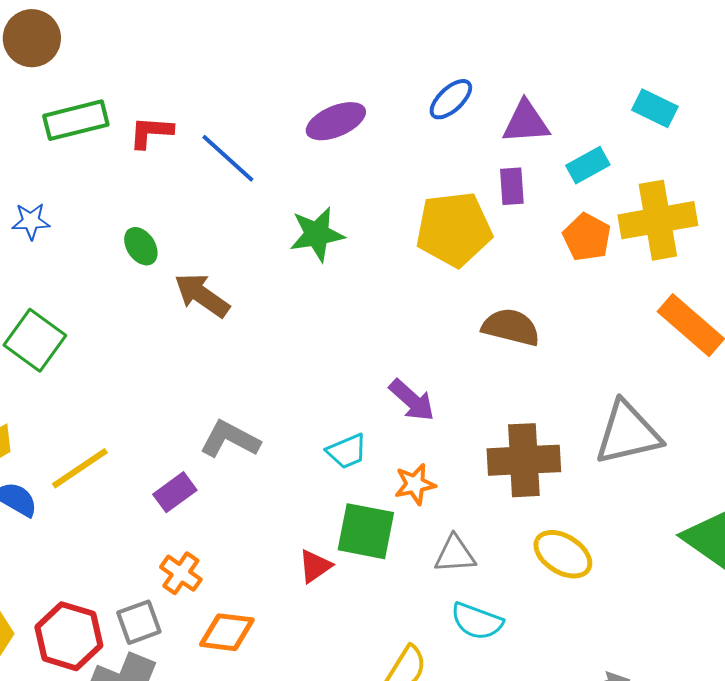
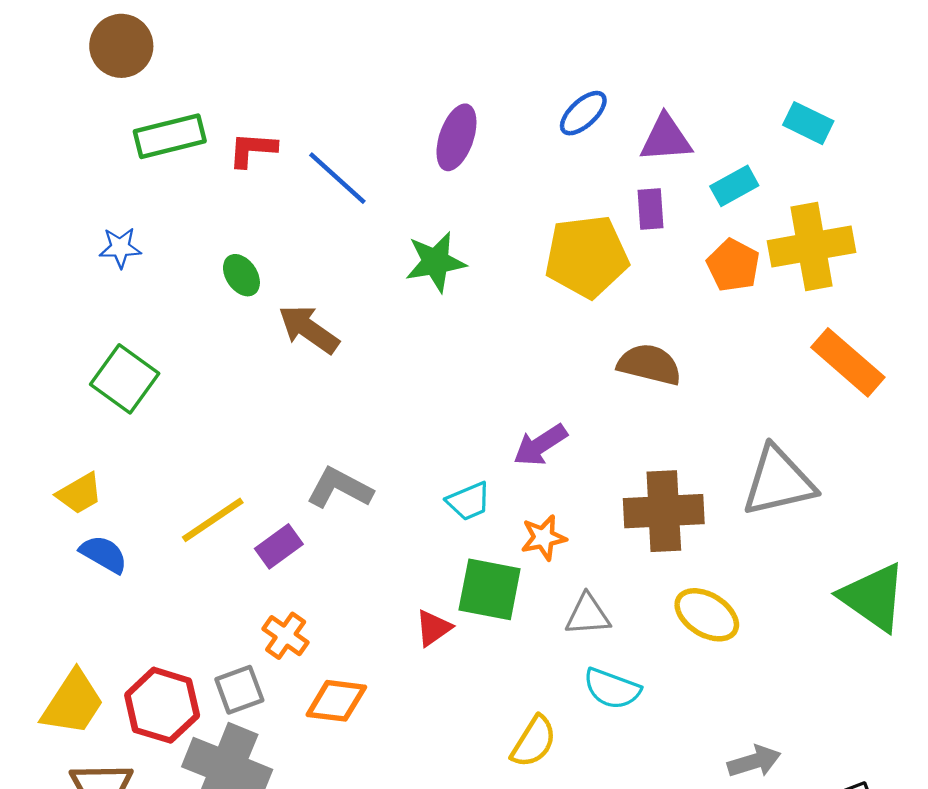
purple ellipse: (336, 121) -> (456, 137), turned -48
purple arrow: (412, 400) -> (540, 445), turned 105
yellow line: (80, 468) -> (213, 520), moved

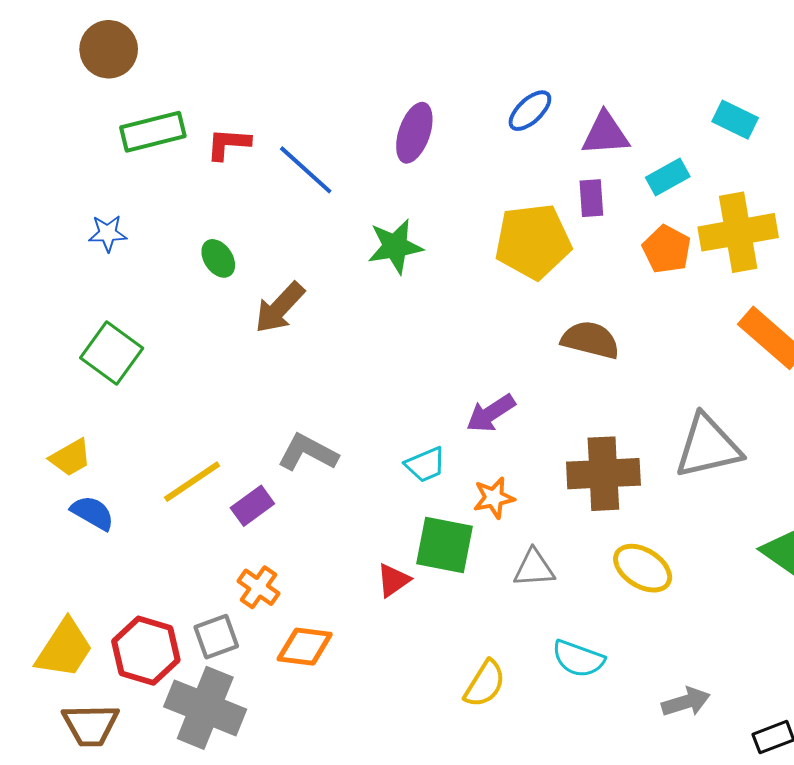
brown arrow: (309, 329) -> (280, 308), turned -82
cyan semicircle: (612, 689) -> (578, 659), moved

